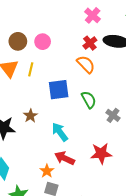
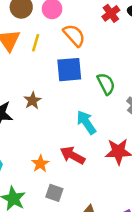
orange semicircle: (86, 64) -> (74, 35), moved
cyan arrow: (60, 132) -> (86, 122), moved
orange star: (47, 171) -> (40, 164), moved

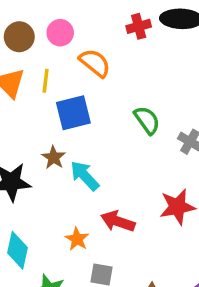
red cross: (111, 13) -> (139, 26), turned 30
blue square: (69, 70) -> (73, 113), moved
cyan arrow: (86, 122) -> (85, 176), moved

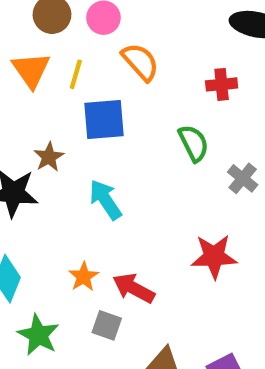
red cross: (139, 26) -> (222, 84), moved
brown star: (54, 157) -> (49, 157), moved
red arrow: (118, 221) -> (134, 288), moved

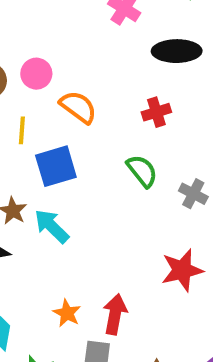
cyan arrow: (105, 200) -> (52, 226), moved
red arrow: (134, 288) -> (115, 314), turned 84

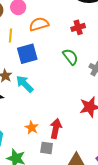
orange semicircle: (78, 107) -> (39, 24), turned -54

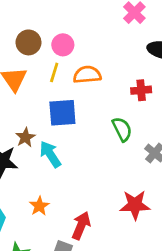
yellow line: (10, 35) -> (54, 72), moved
orange star: (32, 128) -> (39, 206), moved

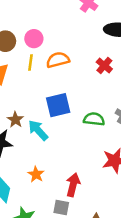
red cross: (141, 90) -> (104, 66), turned -35
blue square: (62, 113) -> (58, 105), moved
green semicircle: (122, 129) -> (94, 119), moved, turned -48

